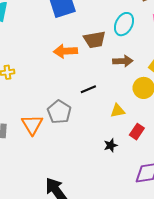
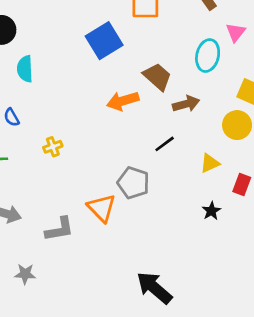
cyan ellipse: (124, 24) -> (208, 56), moved
brown trapezoid: (95, 40) -> (157, 77), turned -115
brown arrow: (123, 61) -> (186, 104), moved

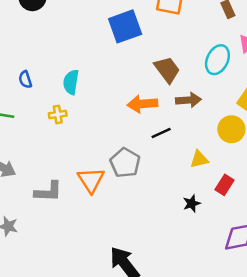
cyan semicircle: (25, 69) -> (71, 82), moved
orange arrow: (123, 101) -> (142, 104), moved

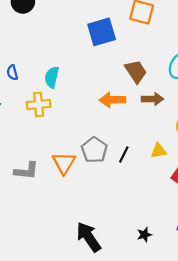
yellow cross: (58, 114) -> (39, 104), size x1.5
black line: (161, 133) -> (124, 154), moved, turned -42
black star: (192, 203) -> (144, 235), moved

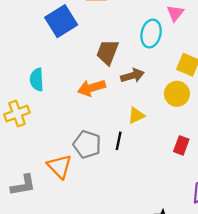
brown trapezoid: (136, 71) -> (107, 52), turned -110
cyan semicircle: (52, 77) -> (37, 80), moved
yellow triangle: (159, 151) -> (136, 115), moved

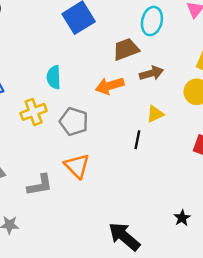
cyan ellipse: (151, 34) -> (152, 21), moved
brown trapezoid: (107, 52) -> (126, 49), turned 48
gray pentagon: (87, 144) -> (74, 122), moved

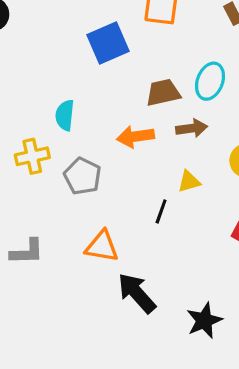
cyan ellipse: (152, 21) -> (210, 81), moved
orange triangle: (77, 166) -> (102, 246), moved, turned -44
black star: (182, 218) -> (204, 321), size x1.6
black arrow: (124, 236) -> (137, 293), moved

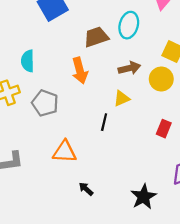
brown arrow: (192, 128) -> (129, 68), moved
orange arrow: (135, 137) -> (80, 71), turned -90
black arrow: (137, 293) -> (86, 189), moved, size x0.5

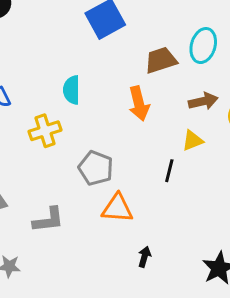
gray pentagon: (45, 103) -> (96, 168), moved
black arrow: (86, 189) -> (144, 257), turned 63

